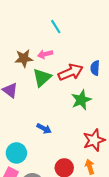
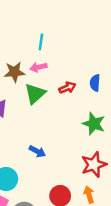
cyan line: (56, 27) -> (41, 42), moved, turned 40
red arrow: (71, 72) -> (67, 88), size x0.6
green star: (81, 100) -> (94, 124), moved, turned -30

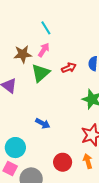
cyan line: (41, 42) -> (46, 28), turned -40
pink arrow: (38, 67) -> (44, 50), turned 136

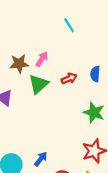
cyan line: (46, 28) -> (69, 25), moved
blue arrow: (43, 123) -> (41, 159), moved, turned -80

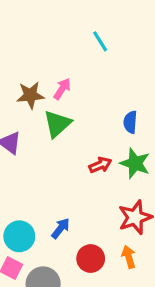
blue semicircle: (95, 74) -> (130, 122), moved
red arrow: (69, 78) -> (100, 165), moved

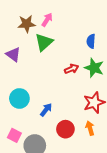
cyan circle: (19, 236) -> (19, 98), moved

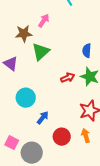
pink arrow: (47, 20) -> (44, 21), moved
cyan circle: (19, 98) -> (26, 98), moved

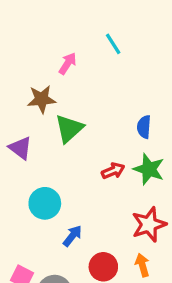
pink arrow: (44, 21) -> (68, 63), moved

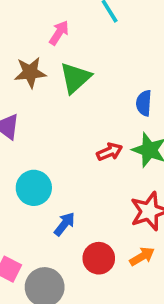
green triangle: (69, 129) -> (75, 78), moved
orange arrow: (142, 265) -> (142, 256), turned 75

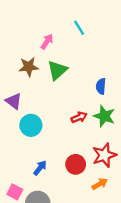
cyan circle: (34, 188) -> (31, 125), moved
blue arrow: (64, 224) -> (40, 168), moved
red circle: (99, 258) -> (76, 164), moved

